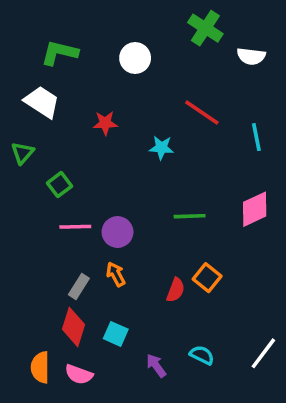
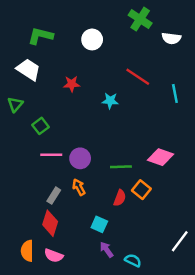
pink diamond: (255, 209) -> (161, 157), moved, turned 45
green line: (190, 216) -> (121, 167), moved
cyan square: (116, 334) -> (99, 224), moved
cyan semicircle: (202, 355) -> (133, 260), moved

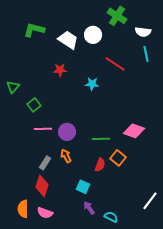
white circle: (92, 39) -> (93, 35), moved
white trapezoid: (28, 69) -> (68, 40), moved
cyan line: (175, 94) -> (146, 54), moved

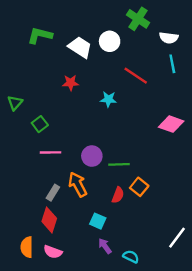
pink diamond: (134, 131) -> (171, 124), moved
purple circle: (67, 132) -> (92, 156), moved
orange arrow: (66, 156) -> (78, 184), size x1.5

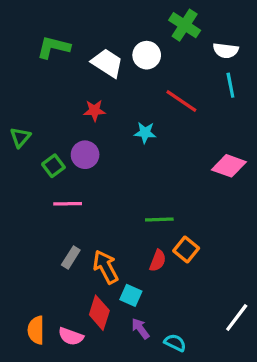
purple circle: (92, 156) -> (85, 155), moved
orange arrow: (78, 184) -> (106, 267), moved
red diamond: (49, 220) -> (99, 313), moved

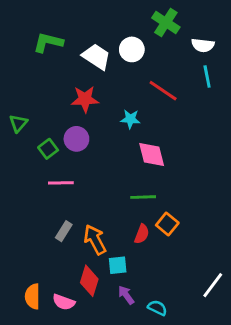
red star: (95, 110) -> (85, 99), size x1.4
pink diamond: (229, 166) -> (152, 154), moved, turned 56
cyan square: (131, 295) -> (118, 265), turned -30

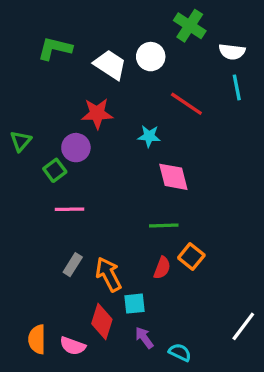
purple circle: (76, 139) -> (76, 148), moved

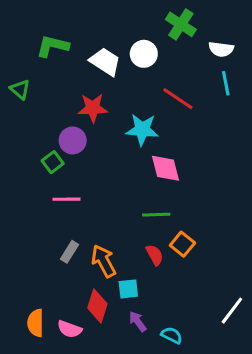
cyan star: (149, 136) -> (142, 130), size x1.5
green triangle: (21, 141) -> (20, 89), moved, turned -30
red semicircle: (162, 268) -> (155, 255), turned -50

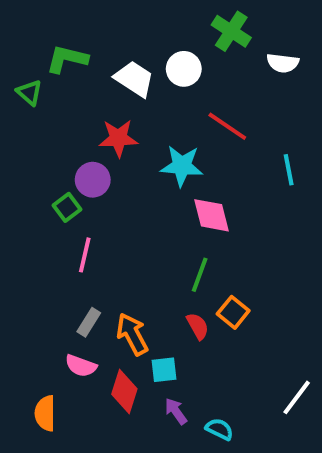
cyan line: (226, 83) -> (289, 170), moved
green triangle: (20, 89) -> (29, 93), moved
pink line: (66, 199) -> (85, 255), turned -76
green line: (156, 215) -> (200, 275), turned -68
pink semicircle: (70, 329) -> (81, 366), moved

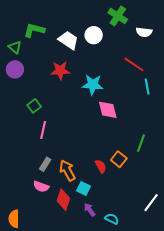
red line: (227, 126) -> (134, 64), moved
purple circle: (93, 180) -> (15, 69), moved
green line: (200, 275) -> (141, 143), moved
cyan square: (164, 370) -> (84, 189), turned 32
orange semicircle: (45, 413) -> (14, 219), moved

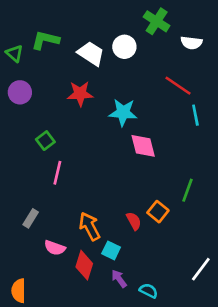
green triangle: (15, 47) -> (15, 53), moved
gray rectangle: (45, 164) -> (31, 218), moved

